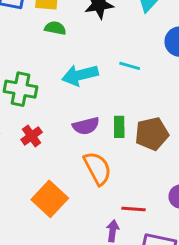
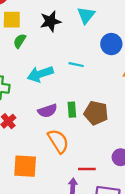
green semicircle: (55, 28) -> (20, 41), turned -64
brown pentagon: (152, 134) -> (96, 113), turned 30
orange square: (50, 199) -> (25, 166), turned -35

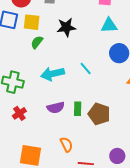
cyan triangle: (86, 15) -> (109, 25), moved, turned 42
cyan line: (76, 65) -> (86, 68), turned 32
orange semicircle: (58, 141) -> (66, 145), moved, size x0.7

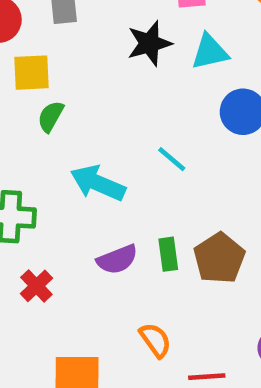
black star: (66, 27) -> (149, 43), moved
cyan arrow: (52, 74) -> (98, 183), turned 45
brown pentagon: (99, 114) -> (219, 258), turned 30

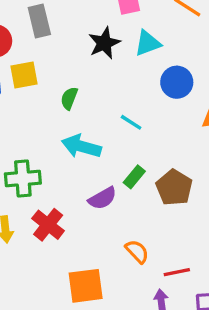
green semicircle: (51, 116) -> (69, 98), moved
green rectangle: (168, 254) -> (134, 177), moved, turned 55
red cross: (36, 286) -> (48, 225), size x1.4

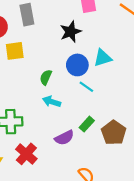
cyan triangle: (148, 43) -> (103, 58), moved
blue circle: (177, 82) -> (77, 65), moved
green semicircle: (69, 98) -> (46, 77), moved
cyan arrow: (81, 146) -> (52, 102), size x0.7

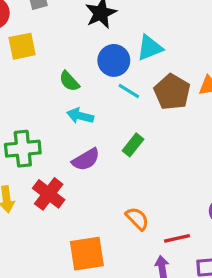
green semicircle: (46, 77) -> (69, 81), turned -63
brown pentagon: (114, 133) -> (172, 92), moved
purple semicircle: (64, 138) -> (86, 159), moved

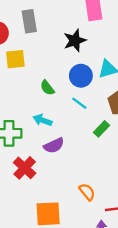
cyan line: (129, 91) -> (79, 103), moved
cyan arrow: (80, 116) -> (43, 120), moved
green rectangle: (133, 145) -> (101, 129), moved

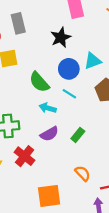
green semicircle: (47, 88) -> (39, 82), size x1.5
cyan arrow: (43, 120) -> (48, 108), moved
green rectangle: (101, 129) -> (78, 135), moved

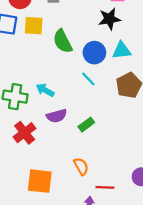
black star: (61, 37) -> (109, 19), moved
green semicircle: (39, 82) -> (63, 41), moved
cyan arrow: (48, 108) -> (45, 90), moved

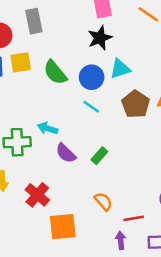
purple semicircle: (57, 116) -> (66, 153), turned 72
red cross: (25, 133) -> (37, 195), moved

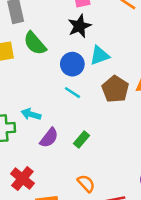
green semicircle: (55, 72) -> (35, 43), moved
purple semicircle: (66, 153) -> (49, 138), turned -95

